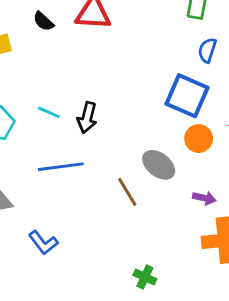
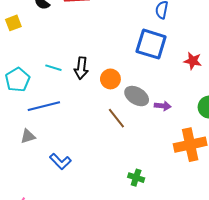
orange circle: (199, 139) -> (110, 79), moved
blue line: (61, 167) -> (44, 106), moved
purple arrow: (204, 198) -> (163, 106), moved

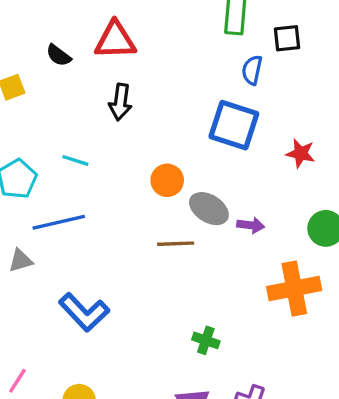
black arrow: (81, 68) -> (120, 102), moved
brown line: (116, 118) -> (176, 244), turned -55
gray triangle: (28, 136) -> (21, 261), moved
blue L-shape: (60, 162) -> (84, 312), size x1.4

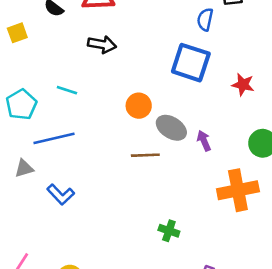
black arrow: (120, 102) -> (102, 44), turned -88
purple arrow: (251, 225) -> (204, 141), turned -120
blue L-shape: (84, 312) -> (61, 194), moved, size x0.7

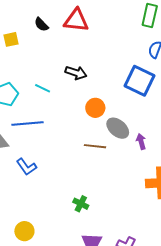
black arrow: (102, 44) -> (76, 73), moved
green cross: (169, 231) -> (81, 204), moved

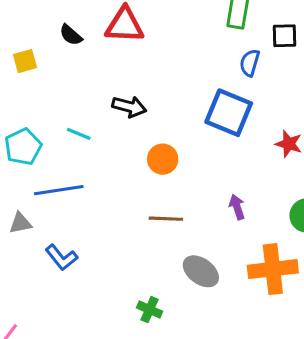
gray ellipse: (118, 128) -> (201, 271), moved

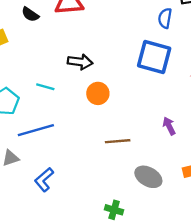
orange circle: (163, 159) -> (98, 93), moved
blue L-shape: (61, 257) -> (44, 180), turned 95

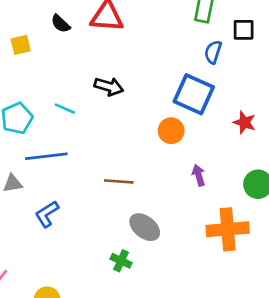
orange circle: (98, 93) -> (171, 131), moved
brown line: (118, 141) -> (119, 181), moved
gray ellipse: (148, 177) -> (145, 227), moved

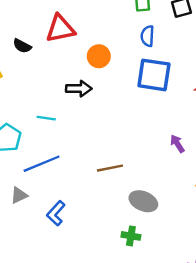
blue semicircle: (213, 52) -> (147, 36), moved
orange circle: (171, 131) -> (99, 56), moved

